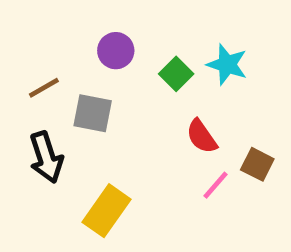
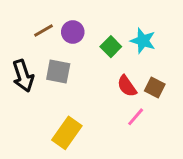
brown line: (44, 88) -> (44, 31), moved
black arrow: (46, 157) -> (23, 76), moved
brown square: (257, 164) -> (155, 88), moved

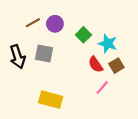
cyan star: (143, 41) -> (108, 44), moved
brown square: (155, 88) -> (116, 66), turned 32
yellow rectangle: (67, 133) -> (51, 100), turned 70

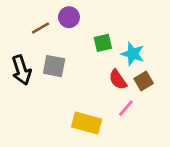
purple circle: (55, 24) -> (69, 17), moved
green square: (83, 35) -> (103, 43), turned 32
yellow rectangle: (51, 100) -> (87, 123), moved

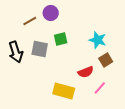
green square: (103, 43) -> (61, 39), moved
red semicircle: (118, 80) -> (86, 72), moved, turned -77
pink line: (126, 108) -> (100, 88), moved

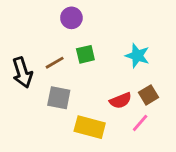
brown line: (30, 21) -> (55, 63), moved
gray square: (40, 49) -> (59, 98), moved
brown square: (106, 60) -> (149, 95), moved

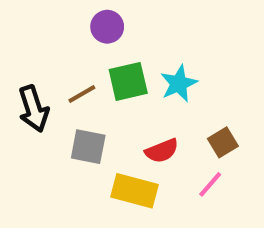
green square: (85, 54) -> (128, 81), size x1.4
cyan star: (137, 56) -> (179, 84), moved, turned 30
red semicircle: (120, 101) -> (162, 151), moved

